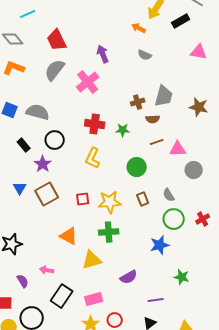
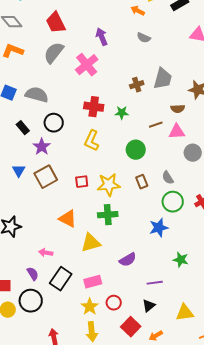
brown semicircle: (153, 119) -> (178, 109), moved
purple semicircle: (23, 281) -> (33, 274), moved

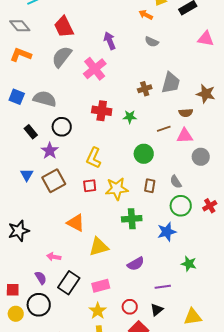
yellow L-shape: (92, 141) -> (94, 158), moved
brown rectangle: (142, 182) -> (150, 186), turned 32
green cross: (108, 215) -> (132, 219), moved
red circle: (114, 303) -> (130, 307), moved

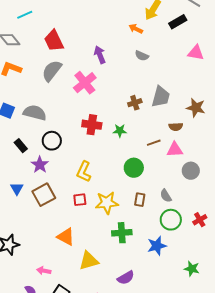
green star: (189, 264) -> (192, 269), moved

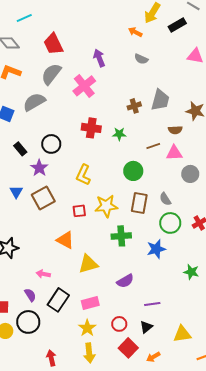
gray semicircle: (35, 113) -> (34, 102), moved, turned -45
red square: (80, 200) -> (79, 211), moved
brown rectangle: (140, 200) -> (139, 203), size x1.5

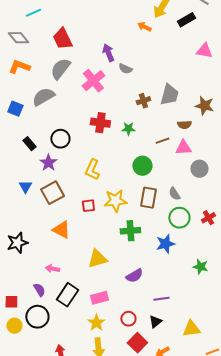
gray semicircle: (141, 59) -> (125, 69), moved
orange triangle: (65, 240) -> (61, 230), moved

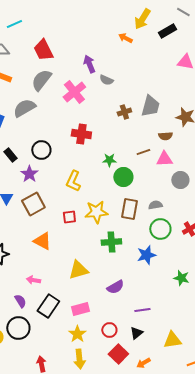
green star: (128, 129) -> (109, 160), moved
gray semicircle: (174, 194) -> (155, 205), turned 112

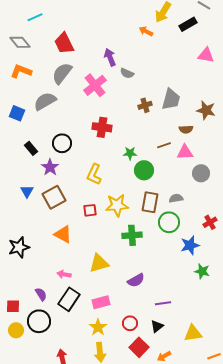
green circle: (160, 229) -> (169, 222), moved
blue star: (146, 255) -> (190, 245), moved
pink arrow: (33, 280) -> (64, 274), moved

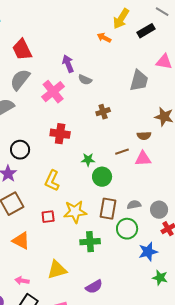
gray trapezoid: (171, 99) -> (139, 81), moved
gray circle: (201, 173) -> (159, 210), moved

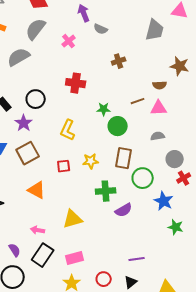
pink cross: (53, 92) -> (69, 41), size x0.6
gray semicircle: (134, 205) -> (158, 136), moved
yellow star: (75, 212) -> (91, 161), size x0.7
blue star: (148, 252) -> (164, 201), turned -30
purple semicircle: (94, 287) -> (124, 210), moved

